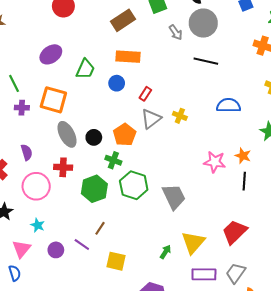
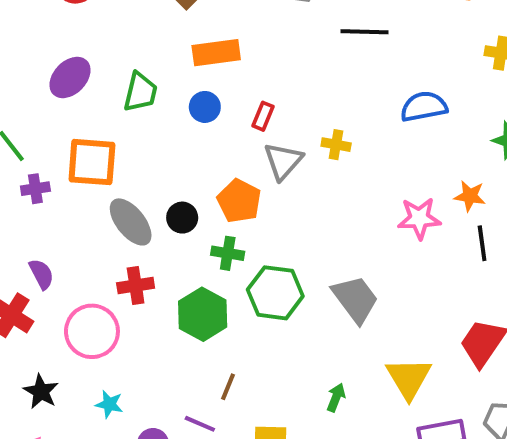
purple semicircle: (27, 152) -> (41, 274), moved
green arrow: (165, 252) -> (336, 398), moved

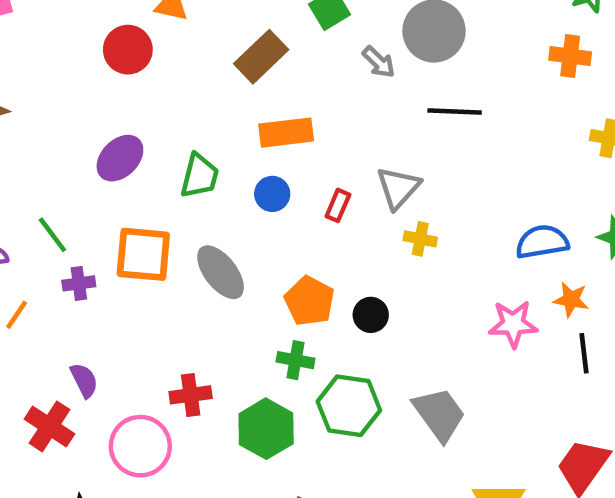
blue semicircle: (424, 107) -> (542, 242), moved
gray triangle: (283, 161) -> (398, 188), moved
black circle: (182, 218) -> (371, 315), moved
gray ellipse: (131, 222) -> (221, 272), moved

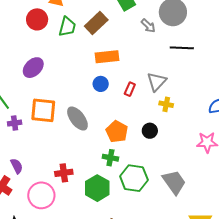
green trapezoid: (199, 176) -> (67, 27), moved
black circle: (371, 315) -> (150, 131), moved

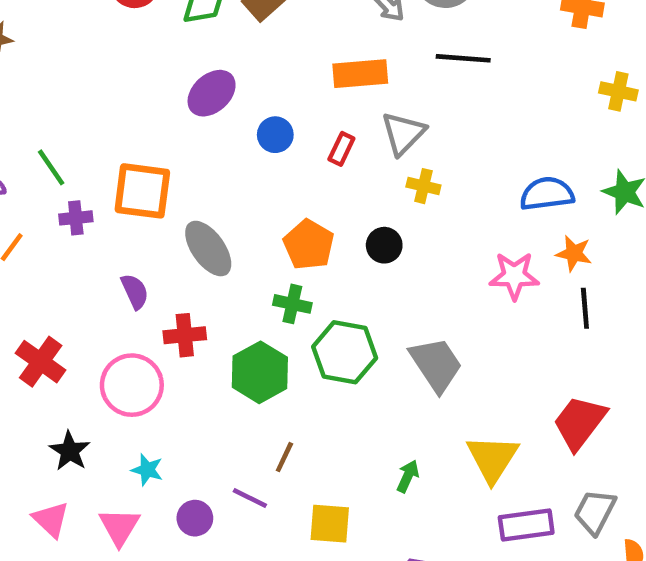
orange rectangle: (107, 57) -> (360, 74), moved
purple ellipse: (33, 68) -> (212, 93), moved
gray ellipse: (77, 118) -> (208, 249), moved
purple semicircle: (17, 166) -> (135, 291), moved

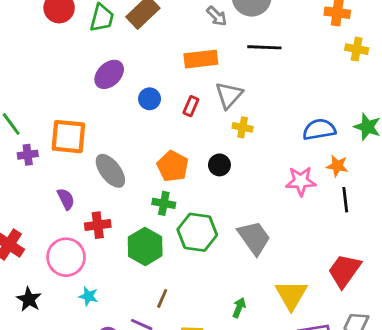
yellow cross: (618, 91) -> (357, 49), moved
cyan star: (147, 470) -> (88, 296), moved

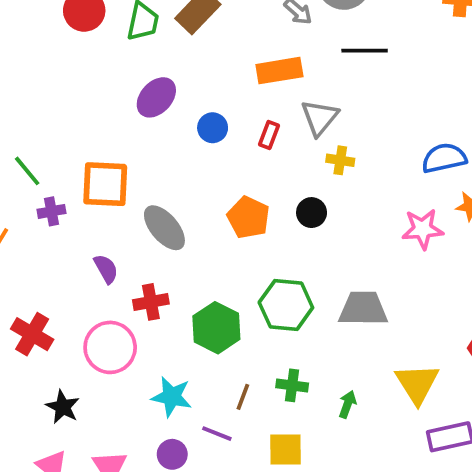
green cross: (164, 203) -> (292, 385), moved
gray trapezoid: (254, 238) -> (363, 309), turned -51
cyan star: (88, 296) -> (172, 397), moved, size x1.5

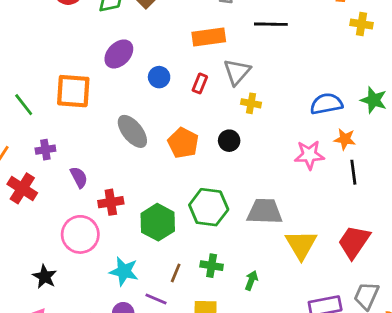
orange square: (105, 184) -> (73, 91), moved
purple cross: (51, 211) -> (45, 150), moved
gray ellipse: (164, 228) -> (132, 131), moved
red cross: (32, 334) -> (22, 188), moved
yellow triangle: (417, 383) -> (301, 245), moved

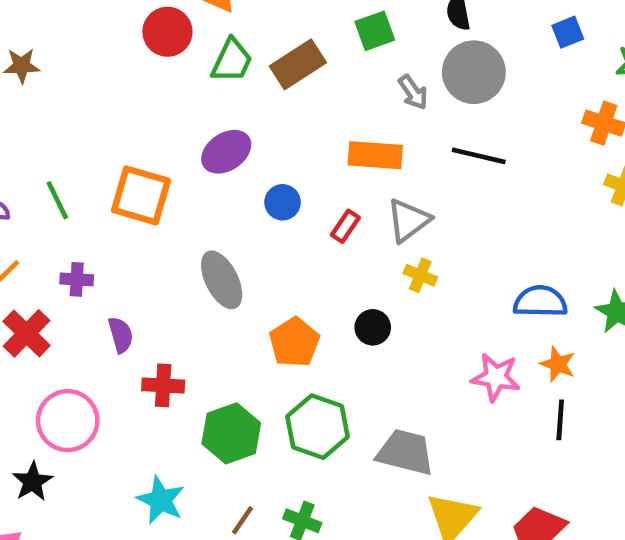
orange pentagon: (183, 143) -> (294, 342), moved
pink circle: (80, 234) -> (68, 421), moved

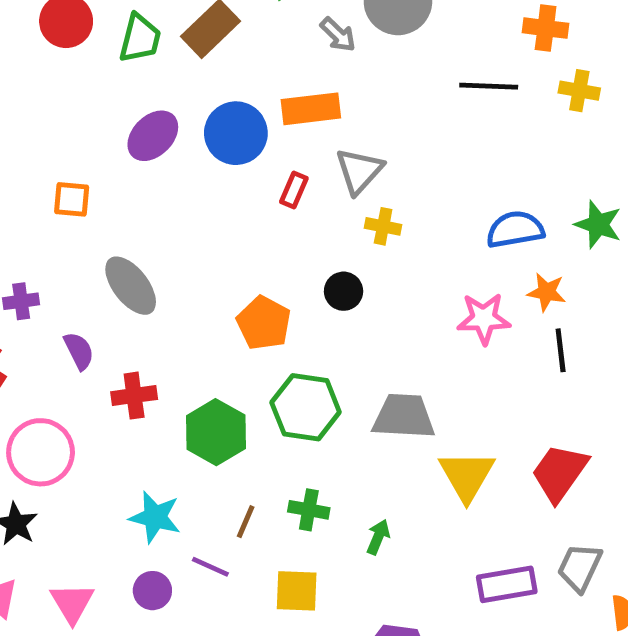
black line: (479, 156) -> (489, 86), moved
orange square: (141, 195) -> (72, 199), size x0.6
blue circle: (283, 202) -> (236, 133), moved, size x1.6
gray ellipse: (222, 280) -> (131, 286), moved

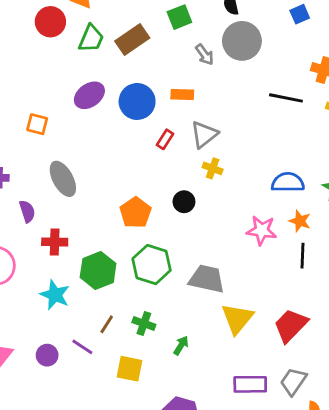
orange rectangle: (311, 109) -> (182, 95), size x0.7
cyan star: (155, 517) -> (55, 295), moved

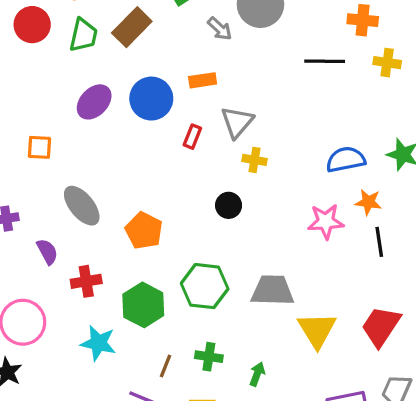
orange pentagon: (136, 213) -> (144, 231), moved

